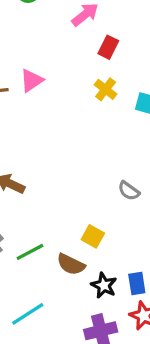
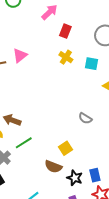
yellow square: (93, 236) -> (65, 148), turned 32
green line: (30, 252) -> (24, 143), moved

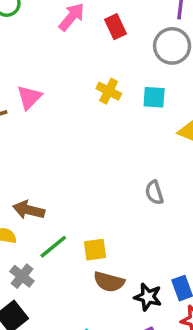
red rectangle: (65, 31) -> (115, 27), moved, turned -40
gray semicircle: (85, 118) -> (154, 193), turned 48
yellow square: (65, 148) -> (95, 250), moved, turned 32

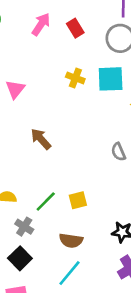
cyan square: (154, 97) -> (111, 79), size x1.5
brown arrow: (29, 210) -> (41, 139), moved, turned 40
brown semicircle: (109, 282) -> (71, 241), moved

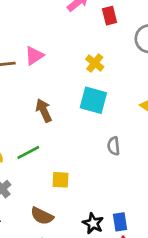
cyan square: (111, 79) -> (93, 100), moved
green line: (46, 202) -> (28, 152), moved

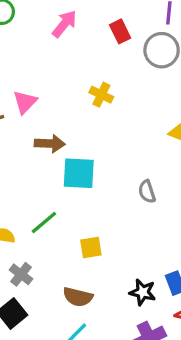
red rectangle: (110, 16) -> (120, 31), moved
cyan square: (93, 100) -> (79, 173), moved
brown arrow: (44, 111) -> (50, 144), moved, turned 130

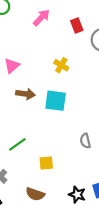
cyan square: (79, 173) -> (56, 101), moved
gray semicircle: (147, 192) -> (85, 141), moved

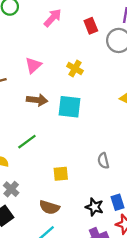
pink triangle: (12, 66) -> (33, 65), moved
gray semicircle: (85, 141) -> (103, 161), moved
green line: (17, 144) -> (27, 142), moved

